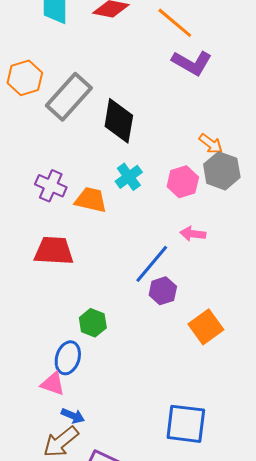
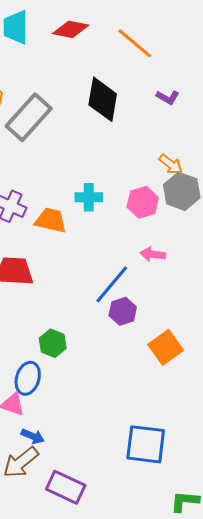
purple L-shape: (192, 63) -> (168, 97), moved, size x0.6
black diamond: (119, 121) -> (103, 99), moved
cyan cross: (129, 177) -> (89, 197), turned 36

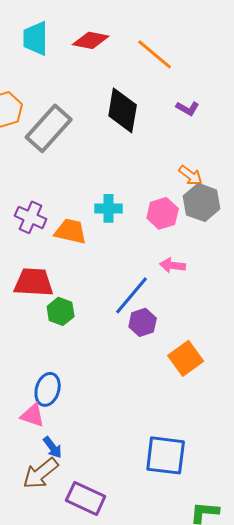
green hexagon: (53, 343) -> (61, 311), moved
blue arrow: (33, 436) -> (53, 447), turned 30

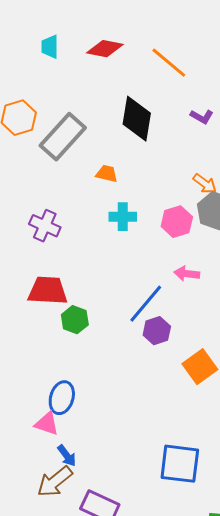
cyan trapezoid: (36, 38) -> (50, 47), size x0.7
orange trapezoid: (71, 231) -> (107, 174), moved, size x0.7

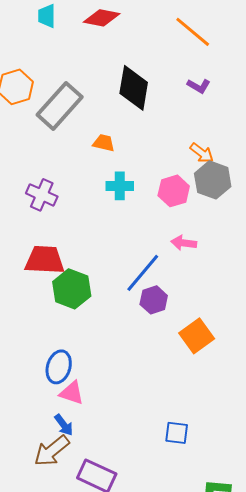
orange line: (169, 63) -> (193, 32), moved
green hexagon: (75, 320) -> (72, 289), size x1.4
pink triangle: (47, 424) -> (72, 393), moved
blue square: (180, 464) -> (177, 433), size x0.6

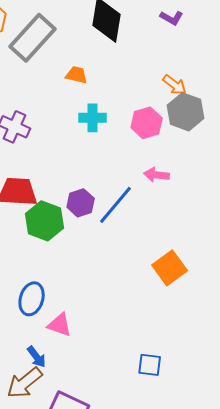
purple hexagon: (154, 300) -> (81, 203), moved
pink triangle: (72, 393) -> (60, 325), moved

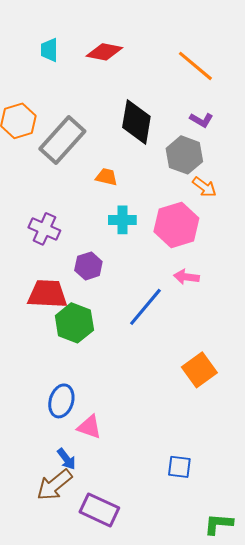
gray hexagon: (186, 112) -> (184, 155), moved
pink hexagon: (147, 123) -> (176, 225), size x1.4
purple hexagon: (81, 203) -> (88, 266), moved

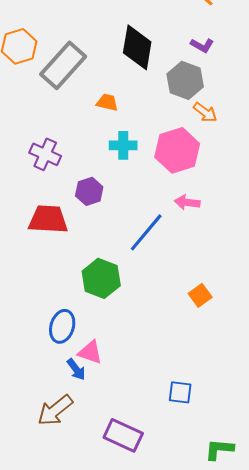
green hexagon: (74, 323) -> (101, 278), moved
orange square: (199, 370) -> (200, 295), size x0.7
blue arrow: (66, 459) -> (76, 369), moved
purple rectangle: (99, 510) -> (123, 435), moved

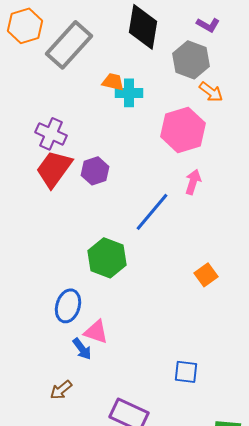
cyan cross: (123, 145) -> (129, 93), moved
pink arrow: (187, 202) -> (193, 182), turned 100
red trapezoid: (48, 219) -> (54, 169), moved, turned -57
brown arrow: (55, 410) -> (61, 390), size x0.6

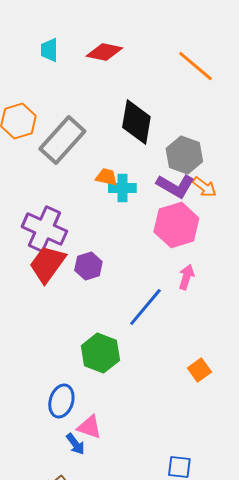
purple L-shape: (208, 25) -> (175, 186), moved, size x1.6
purple cross: (51, 134) -> (44, 229), size x1.4

